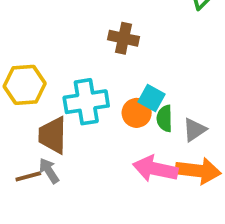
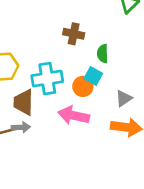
green semicircle: (165, 118) -> (103, 54), moved
pink arrow: (155, 169) -> (74, 115), moved
gray arrow: (49, 171) -> (21, 127), turned 120

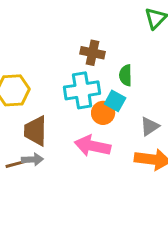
cyan cross: (47, 79) -> (82, 90), moved

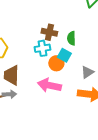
brown cross: (93, 53) -> (49, 32), moved
cyan cross: (82, 90) -> (42, 48), size x0.7

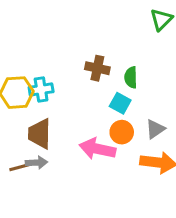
cyan cross: (42, 48) -> (41, 90), moved
orange circle: (56, 63) -> (122, 132), moved

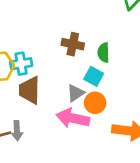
gray triangle: (155, 129) -> (76, 93), moved
brown trapezoid: (40, 134) -> (29, 90), moved
gray arrow: (37, 163) -> (17, 131), turned 90

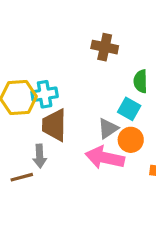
brown cross: (73, 44) -> (105, 47), moved
gray arrow: (17, 131) -> (40, 156), moved

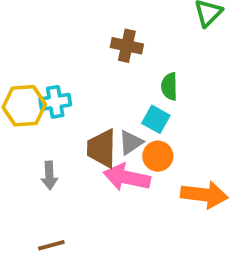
brown trapezoid: (54, 125) -> (102, 148), moved
brown line: (22, 177) -> (51, 245), moved

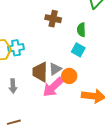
green semicircle: (169, 86) -> (81, 30), moved
cyan square: (156, 119) -> (78, 50), moved
pink arrow: (127, 177) -> (53, 87), turned -55

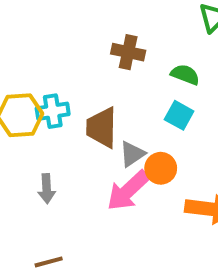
green semicircle: (81, 30) -> (185, 75), turned 112
brown trapezoid: (40, 72) -> (102, 128), moved

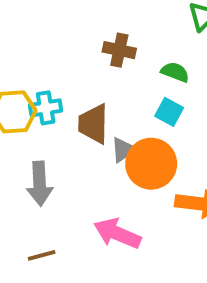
orange circle: (161, 168) -> (151, 164), size x1.6
gray arrow: (47, 189) -> (40, 184), size x1.5
pink arrow: (128, 191) -> (117, 233), moved, turned 66

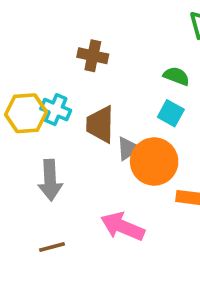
brown cross: (119, 50) -> (93, 56), moved
cyan cross: (46, 108) -> (56, 110), turned 32

